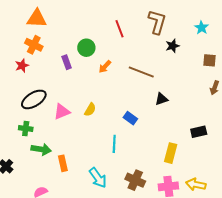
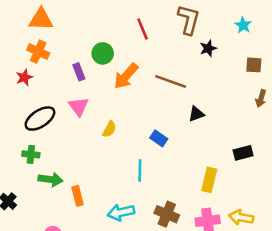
orange arrow: (105, 67) -> (126, 76), size x1.6
pink triangle: (62, 112) -> (79, 107), moved, turned -42
cyan arrow: (98, 178) -> (121, 212), turned 115

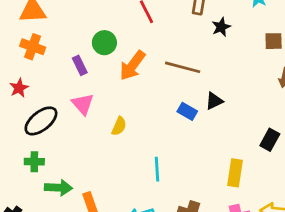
red star: (24, 77) -> (19, 88), moved
blue rectangle: (159, 138) -> (187, 111), moved
black rectangle: (243, 153) -> (270, 140), turned -42

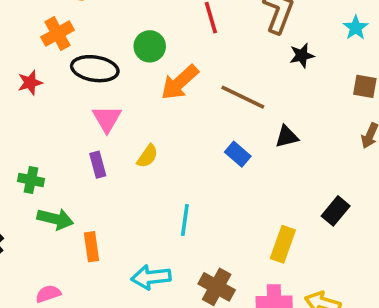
orange cross: (33, 47) -> (57, 34), turned 30
purple rectangle: (80, 65) -> (98, 165), moved
black triangle: (214, 101) -> (287, 137), moved
black ellipse: (41, 121) -> (95, 69), moved, turned 36

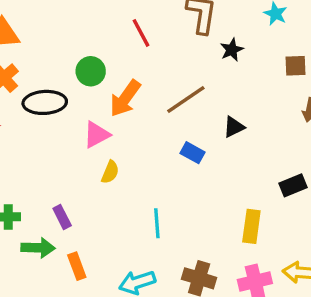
brown line: (243, 97) -> (186, 99), turned -48
pink triangle: (107, 119) -> (97, 135), moved, turned 44
purple rectangle: (98, 165) -> (62, 217), moved
black rectangle: (336, 211) -> (293, 185), turned 40

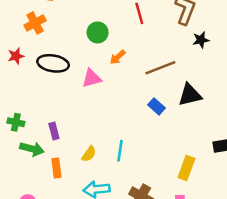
orange arrow: (125, 98) -> (118, 57), size x0.6
black ellipse: (45, 102) -> (53, 63), moved
black triangle: (234, 127) -> (190, 95), size x1.5
yellow semicircle: (110, 172) -> (89, 154), moved

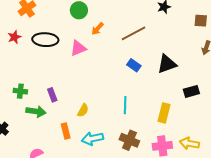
black triangle: (190, 95) -> (167, 64), moved
cyan line: (120, 151) -> (125, 105), moved
orange rectangle: (56, 168) -> (66, 131), moved

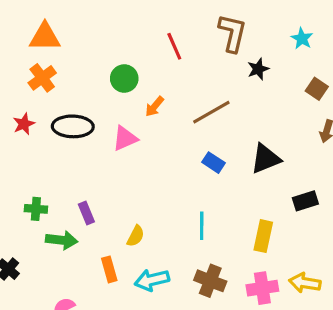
brown square: (201, 21) -> (317, 89), turned 32

